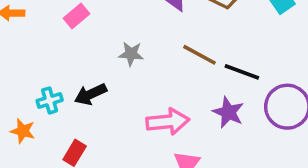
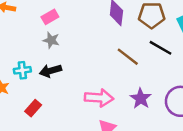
gray star: (131, 54) -> (51, 40), moved
black line: (242, 72) -> (161, 48), moved

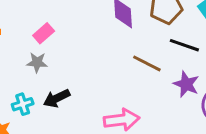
gray star: (51, 40) -> (37, 62), moved
purple star: (141, 98) -> (186, 84), moved

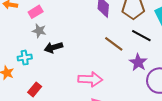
pink rectangle: (44, 33) -> (36, 12), moved
black arrow: (57, 98) -> (53, 47), moved

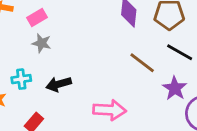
black arrow: (53, 47) -> (59, 84), moved

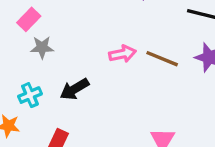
brown line: (142, 63) -> (162, 59), moved
pink arrow: (109, 110) -> (122, 54), moved, size x0.7

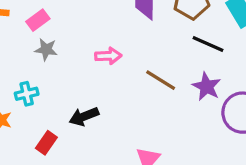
pink arrow: (122, 54) -> (108, 56), moved
black arrow: (75, 89) -> (84, 116), moved

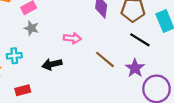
black arrow: (84, 116) -> (52, 64), moved
red rectangle: (46, 143) -> (23, 90), turned 32

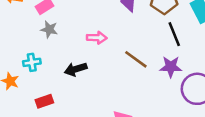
black line: (140, 40) -> (174, 34), turned 40
purple star: (135, 68) -> (171, 67), turned -30

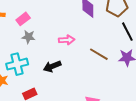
cyan cross: (32, 62) -> (17, 64), size x1.5

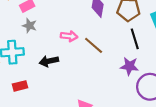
brown line: (99, 54) -> (94, 45), moved

